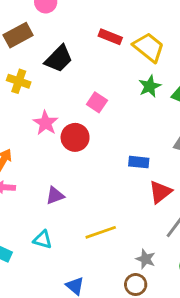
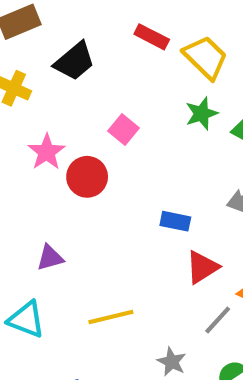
cyan triangle: (43, 240) -> (26, 319), size x1.4

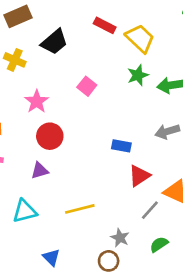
red circle: (87, 177) -> (50, 136), moved
cyan triangle: (26, 319) -> (25, 211), turned -35

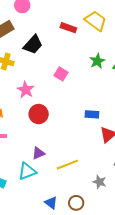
yellow trapezoid: (140, 38) -> (96, 21), moved
purple triangle: (40, 171) -> (38, 153), moved
brown circle: (109, 261) -> (76, 203), moved

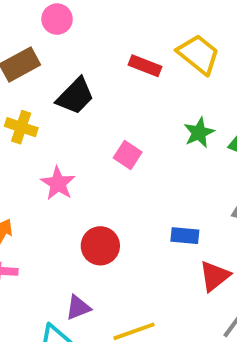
red circle: (39, 114) -> (100, 246), moved

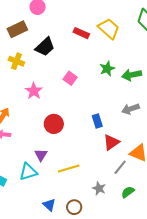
blue rectangle: (185, 236) -> (97, 121), turned 64
purple triangle: (78, 308) -> (41, 155), turned -40

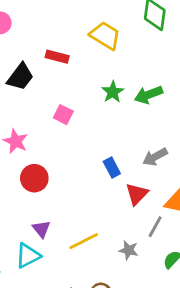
red rectangle: (81, 33) -> (57, 57), moved
gray arrow: (130, 109) -> (155, 157), moved
red circle: (54, 124) -> (34, 178), moved
gray star: (99, 188) -> (129, 250), moved

